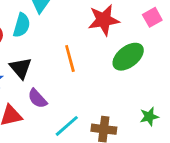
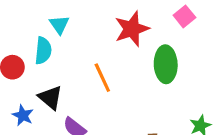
green ellipse: (128, 57) -> (166, 64), turned -44

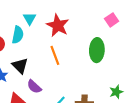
red star: (132, 29) -> (58, 25), moved, turned -30

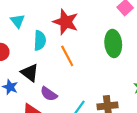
cyan triangle: (30, 19) -> (18, 21), moved
cyan semicircle: (18, 35) -> (40, 40), moved

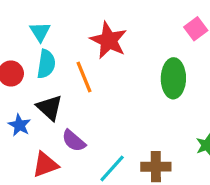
cyan semicircle: (40, 40) -> (46, 64), moved
orange line: (67, 56) -> (84, 77), moved

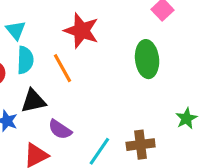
black triangle: (50, 108) -> (33, 101), turned -48

